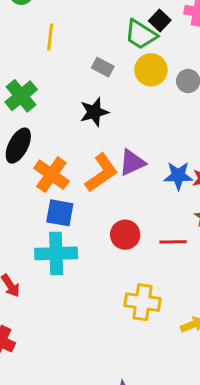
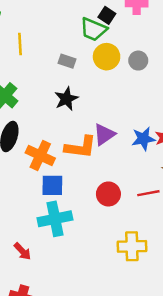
orange L-shape: (101, 173) -> (81, 147), turned 52

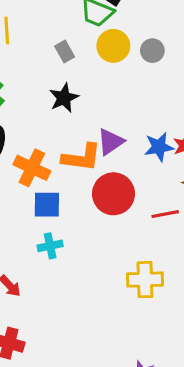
gray rectangle: (67, 61) -> (65, 51), turned 42
red circle: (108, 194) -> (113, 194), moved, size x1.4
cyan cross: (55, 219) -> (50, 246), size x0.6

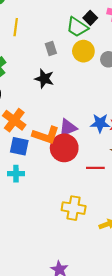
black star: (64, 98) -> (44, 79), turned 30
purple triangle: (111, 142) -> (68, 128), moved
orange L-shape: (82, 157) -> (46, 135), moved

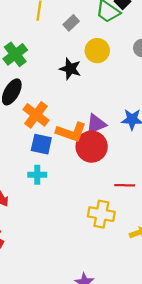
gray rectangle: (51, 48) -> (71, 23), moved, turned 64
yellow circle: (83, 51) -> (97, 51), moved
red line: (95, 168) -> (125, 185), moved

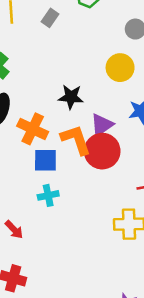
yellow circle: (97, 51) -> (120, 68), moved
black star: (70, 69) -> (71, 97), moved
orange L-shape: (71, 132) -> (76, 140), turned -116

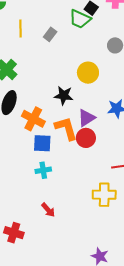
yellow circle: (120, 68) -> (88, 73), moved
red circle: (102, 151) -> (86, 138), size x0.7
red arrow: (14, 230) -> (48, 210), moved

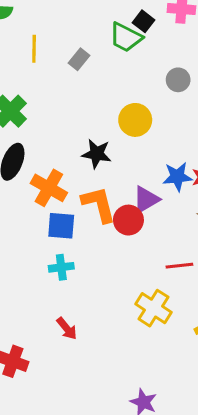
purple triangle: (86, 118) -> (146, 199), moved
yellow cross: (104, 195) -> (154, 308), turned 30

